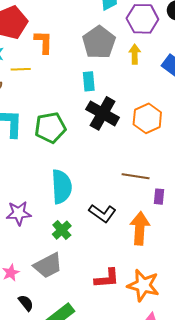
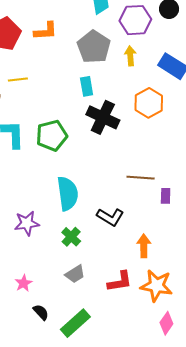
orange L-shape: (44, 42) -> (46, 31), moved, turned 90
orange hexagon: (147, 118) -> (149, 103), moved
orange arrow: (140, 228) -> (144, 246), moved, size x0.7
gray trapezoid: (48, 266) -> (75, 274), moved, size x0.7

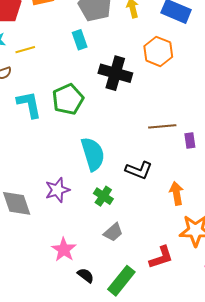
cyan rectangle: (87, 86) -> (80, 40), moved
red L-shape: (120, 282) -> (161, 257), moved
pink star: (23, 283) -> (64, 250), size x1.4

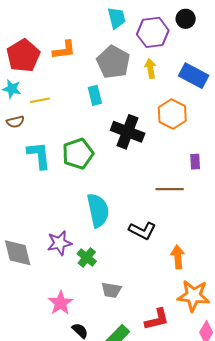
purple rectangle: (190, 141) -> (195, 162), moved
green cross: (103, 196) -> (87, 258), moved
gray trapezoid: (113, 232) -> (111, 290), turned 45

